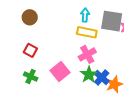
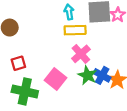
red square: (30, 50) -> (18, 63), turned -32
green cross: (31, 77) -> (25, 91), size x1.6

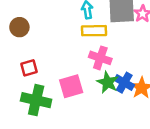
pink cross: (81, 54) -> (100, 58), turned -30
pink square: (55, 79) -> (71, 86), turned 35

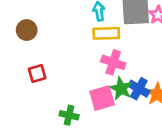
pink square: (71, 86) -> (102, 98), moved
green cross: (36, 100) -> (69, 115), moved, size x0.6

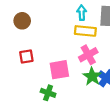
pink cross: (113, 62) -> (88, 55), turned 36
pink square: (102, 98) -> (59, 70), moved

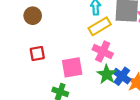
yellow rectangle: (85, 31) -> (100, 26), turned -36
pink cross: (88, 55) -> (103, 52), turned -36

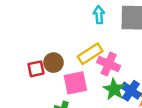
brown circle: (33, 16) -> (53, 63), moved
yellow rectangle: (100, 26) -> (90, 54), moved

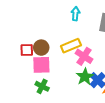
cyan arrow: (99, 15) -> (75, 14), moved
pink square: (75, 83) -> (41, 65), moved

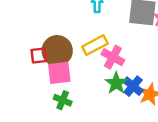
brown circle: (41, 48) -> (57, 51), size x1.5

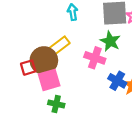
yellow rectangle: (95, 45) -> (59, 46), moved
green star: (116, 83) -> (110, 41), moved

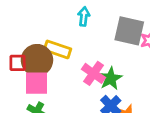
green star: (110, 41) -> (110, 78), moved
yellow rectangle: (59, 46) -> (57, 49), turned 40

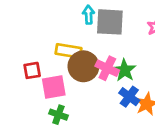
gray square: (129, 31) -> (110, 22), moved
brown circle: (37, 60) -> (83, 66), moved

